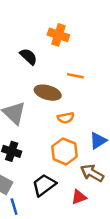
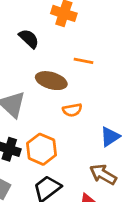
orange hexagon: (64, 151) -> (41, 149), moved

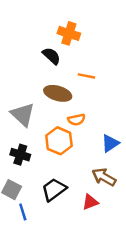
black semicircle: (29, 39) -> (51, 56), moved
orange hexagon: (41, 149) -> (59, 141), moved

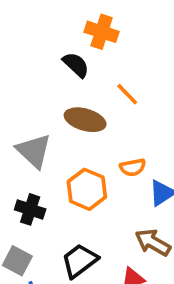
orange line: (86, 76) -> (127, 94), turned 35
orange semicircle: (76, 120) -> (133, 167), moved

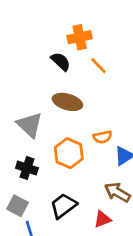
orange cross: (102, 32) -> (80, 37), turned -30
orange line: (127, 94) -> (98, 66), moved

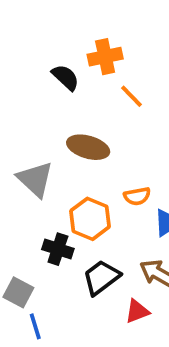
black semicircle: (61, 61) -> (65, 77), moved
black cross: (27, 168) -> (58, 249), moved
black trapezoid: (63, 206) -> (101, 277), moved

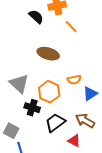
gray triangle: (35, 179) -> (19, 84), moved
red triangle: (137, 311) -> (74, 141), turned 48

